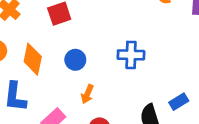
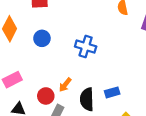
orange arrow: (87, 94) -> (65, 85), moved

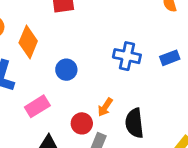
blue circle: (42, 38) -> (66, 70), moved
blue rectangle: (112, 92) -> (170, 58), moved

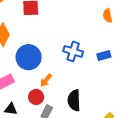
blue circle: (66, 70) -> (29, 57), size x1.6
orange arrow: (105, 107) -> (46, 80), moved

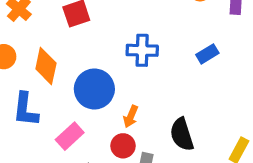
blue cross: (73, 51) -> (142, 50), moved

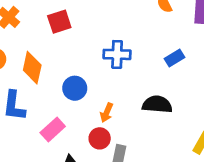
blue circle: (94, 89) -> (75, 88), size x0.7
black semicircle: (182, 134) -> (157, 104), moved, turned 112

